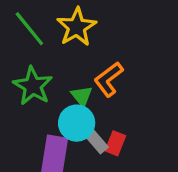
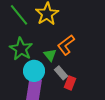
cyan circle: (77, 123) -> (34, 71), moved
gray rectangle: (97, 142) -> (61, 73), moved

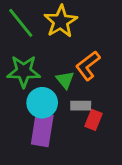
green star: (21, 49) -> (24, 71), turned -30
gray rectangle: (61, 73) -> (81, 106), turned -48

